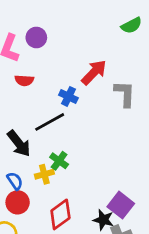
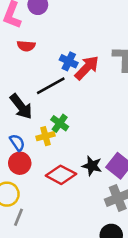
red arrow: (94, 72) -> (87, 68), moved
red diamond: (60, 214) -> (61, 175), turned 64
black star: (103, 220) -> (92, 166), moved

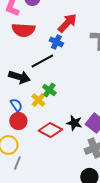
red semicircle: (26, 46) -> (23, 30), size x1.6
red arrow: (87, 68) -> (67, 23), moved
black arrow: (21, 106) -> (19, 77), turned -35
yellow cross: (46, 136) -> (38, 100), turned -32

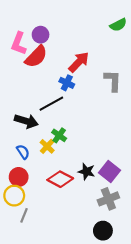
red semicircle: (23, 30) -> (36, 57), moved, turned -50
red circle: (18, 121) -> (19, 177), moved

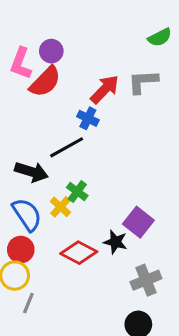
gray L-shape: (113, 81) -> (143, 82), moved, turned -95
blue semicircle: (23, 152) -> (27, 214), size x1.6
purple square: (109, 172) -> (138, 222), moved

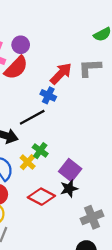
purple square: (138, 222) -> (70, 170), moved
black star: (115, 242) -> (69, 189), turned -30

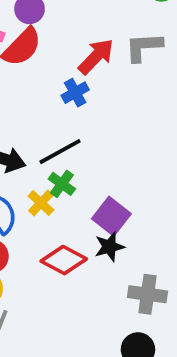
blue cross: (48, 95) -> (75, 93), turned 35
black line: (32, 117) -> (60, 152), moved
gray cross: (92, 217) -> (147, 294), turned 30

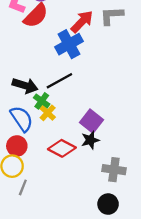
blue cross: (75, 93) -> (69, 44), size x1.6
green cross: (62, 184) -> (42, 101), moved

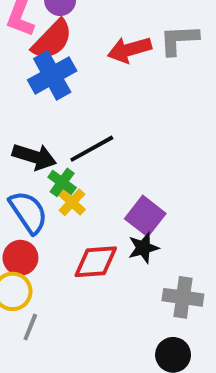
red arrow: (82, 22) -> (129, 50), turned -150
blue cross: (69, 44) -> (52, 75), moved
red diamond: (62, 148) -> (96, 262), turned -32

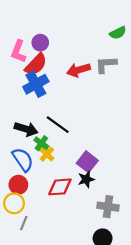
black line: (92, 149) -> (58, 125), turned 65

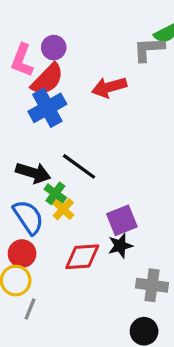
gray L-shape: (106, 65) -> (149, 49), moved
purple square: (87, 162) -> (122, 220), turned 30

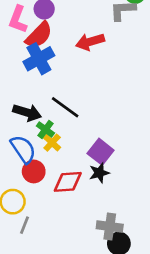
purple square: (122, 220) -> (101, 152), turned -30
red circle: (22, 254) -> (34, 171), moved
gray cross: (152, 285) -> (110, 227), moved

